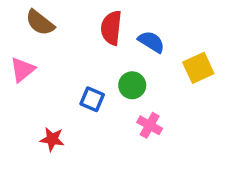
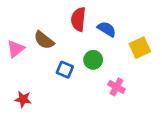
brown semicircle: (40, 23) -> (44, 40), moved
pink cross: (150, 125) -> (117, 87), moved
red star: (52, 139) -> (23, 99), moved

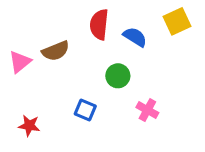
brown semicircle: (44, 40) -> (56, 51), turned -60
yellow square: (140, 48) -> (177, 21), moved
blue square: (65, 70) -> (85, 110), moved

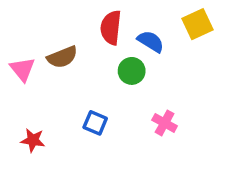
pink triangle: (20, 62) -> (22, 69), turned -30
green circle: (118, 76) -> (132, 71), moved

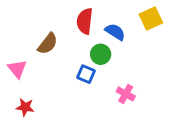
brown semicircle: (62, 57) -> (48, 44), turned -30
pink triangle: (22, 69) -> (17, 69), moved
blue square: (95, 123) -> (86, 74), moved

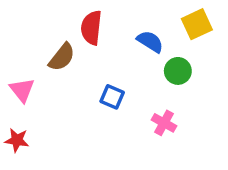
red semicircle: (85, 21) -> (91, 28), moved
green circle: (101, 54) -> (178, 71), moved
red star: (25, 107) -> (17, 140), moved

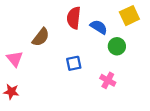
red semicircle: (91, 28) -> (74, 18), moved
blue square: (112, 97) -> (74, 63), turned -35

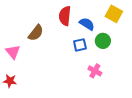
yellow square: (129, 16) -> (114, 14), turned -36
blue square: (74, 63) -> (80, 45), moved

